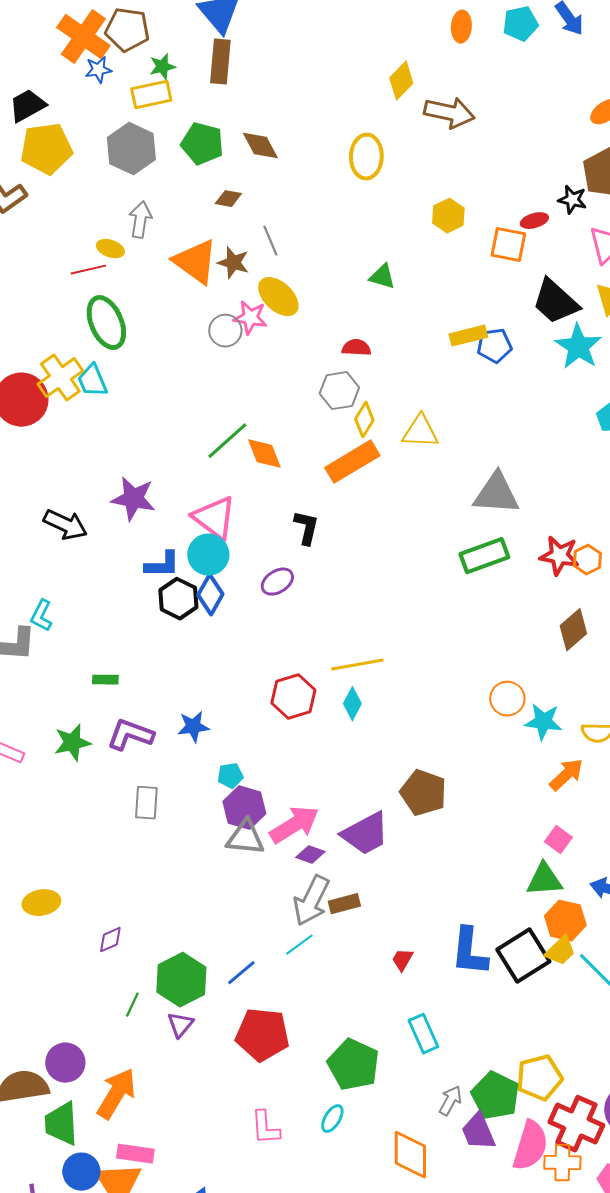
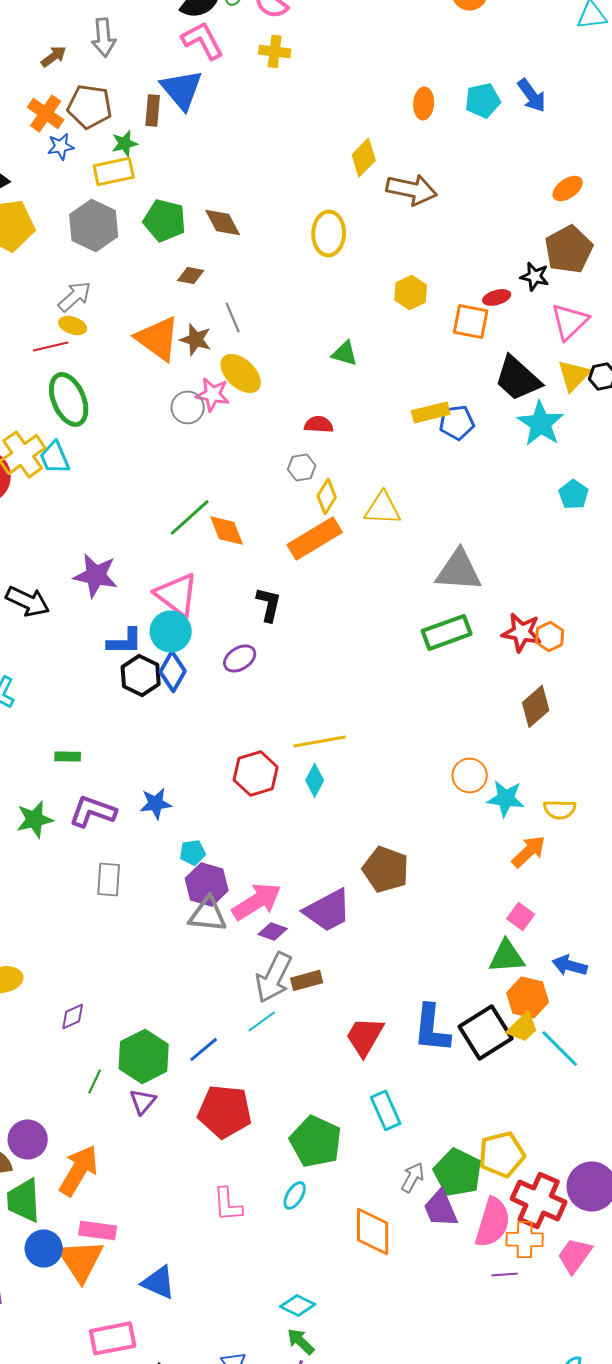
orange cross: (83, 37) -> (46, 113), size x0.7
brown rectangle: (220, 62) -> (153, 110), moved, size x0.7
gray arrow: (140, 220) -> (75, 296), moved, turned 39
gray hexagon: (339, 391) -> (302, 467), size x0.7
red trapezoid: (402, 960) -> (365, 1036), size x1.8

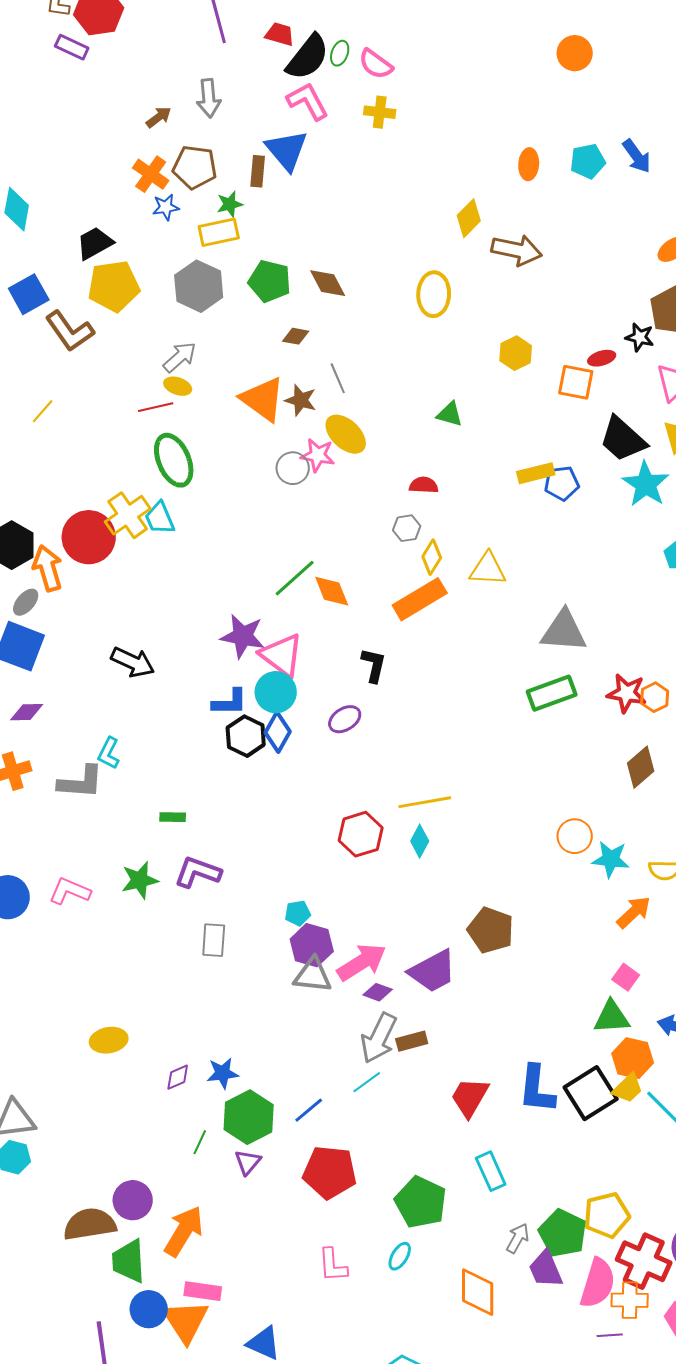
purple star: (96, 575) -> (243, 636), moved
blue star: (156, 803) -> (223, 1073), moved

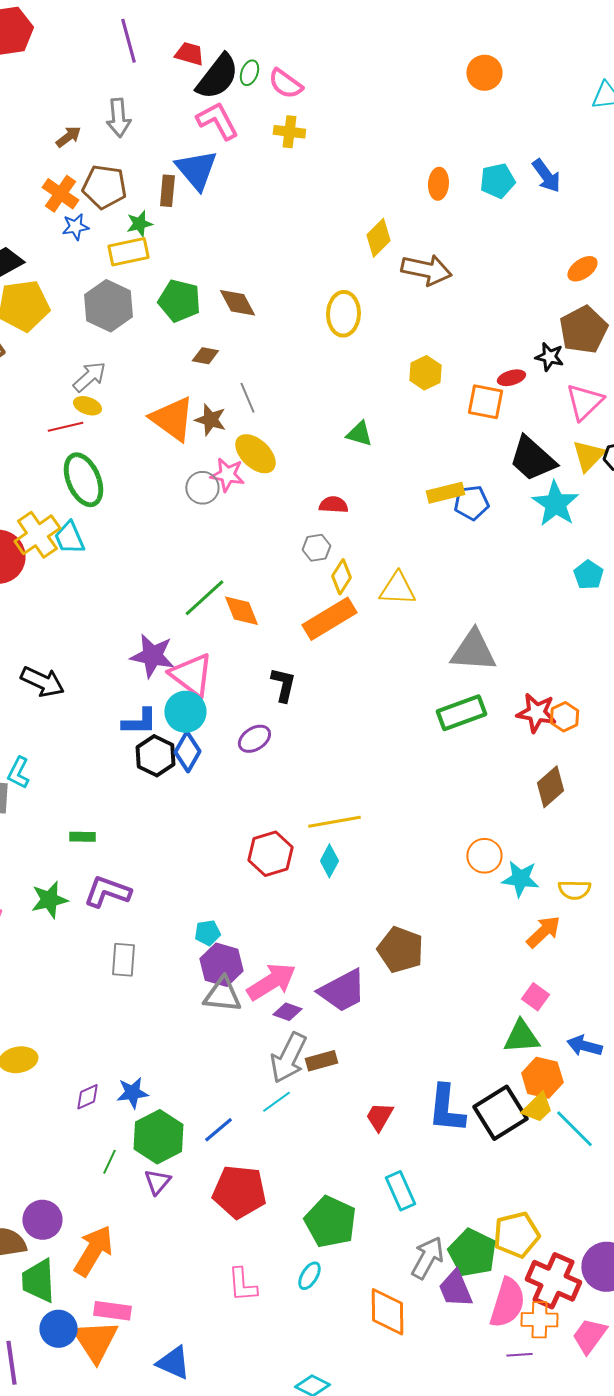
red trapezoid: (470, 1097) -> (379, 1117), size x0.7
gray arrow: (518, 1238) -> (427, 1258), size x1.4

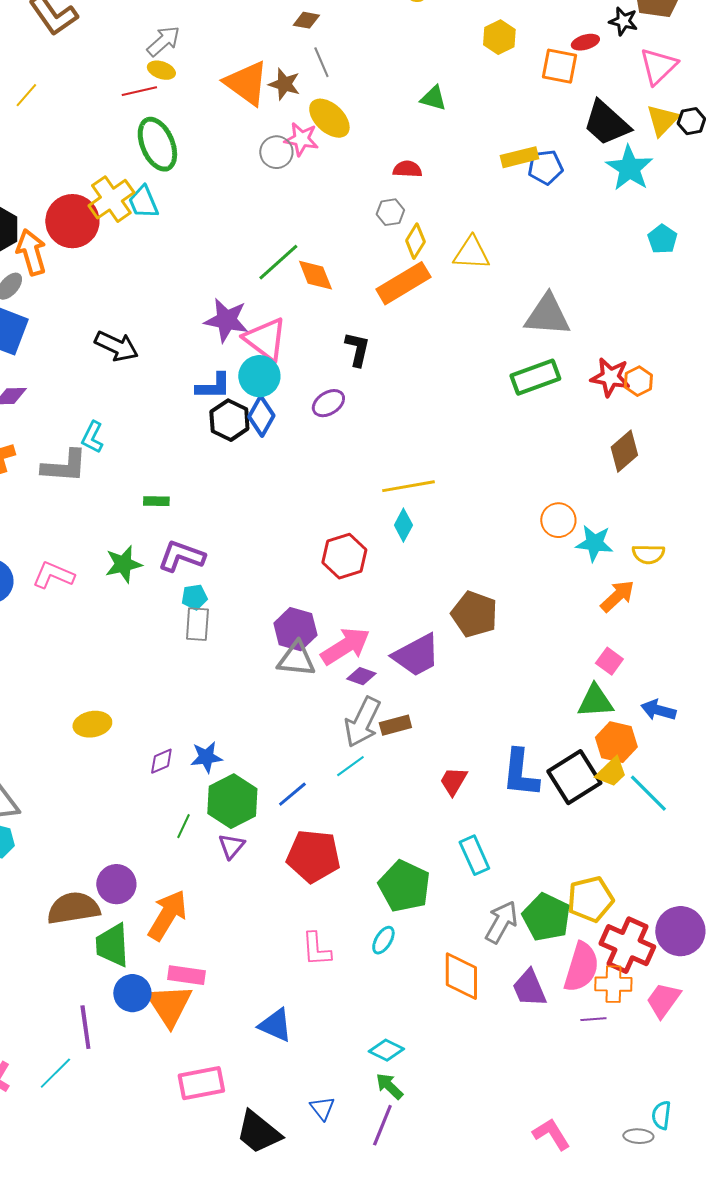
brown diamond: (205, 356) -> (306, 20), moved
red hexagon: (270, 854) -> (344, 556), moved
cyan pentagon: (207, 933) -> (194, 597), moved
purple trapezoid: (455, 1289) -> (529, 988), moved
blue triangle: (173, 1363) -> (275, 1025), moved

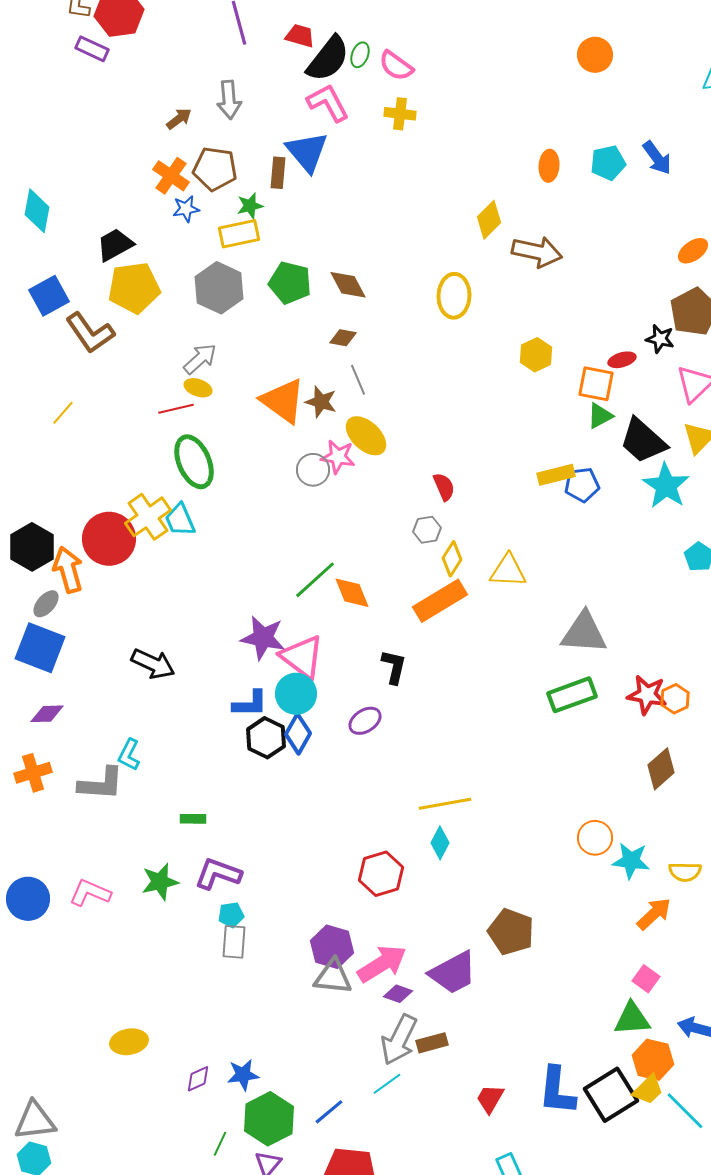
green triangle: (433, 98) -> (600, 416), moved, turned -44
red semicircle: (407, 169) -> (444, 487), turned 64

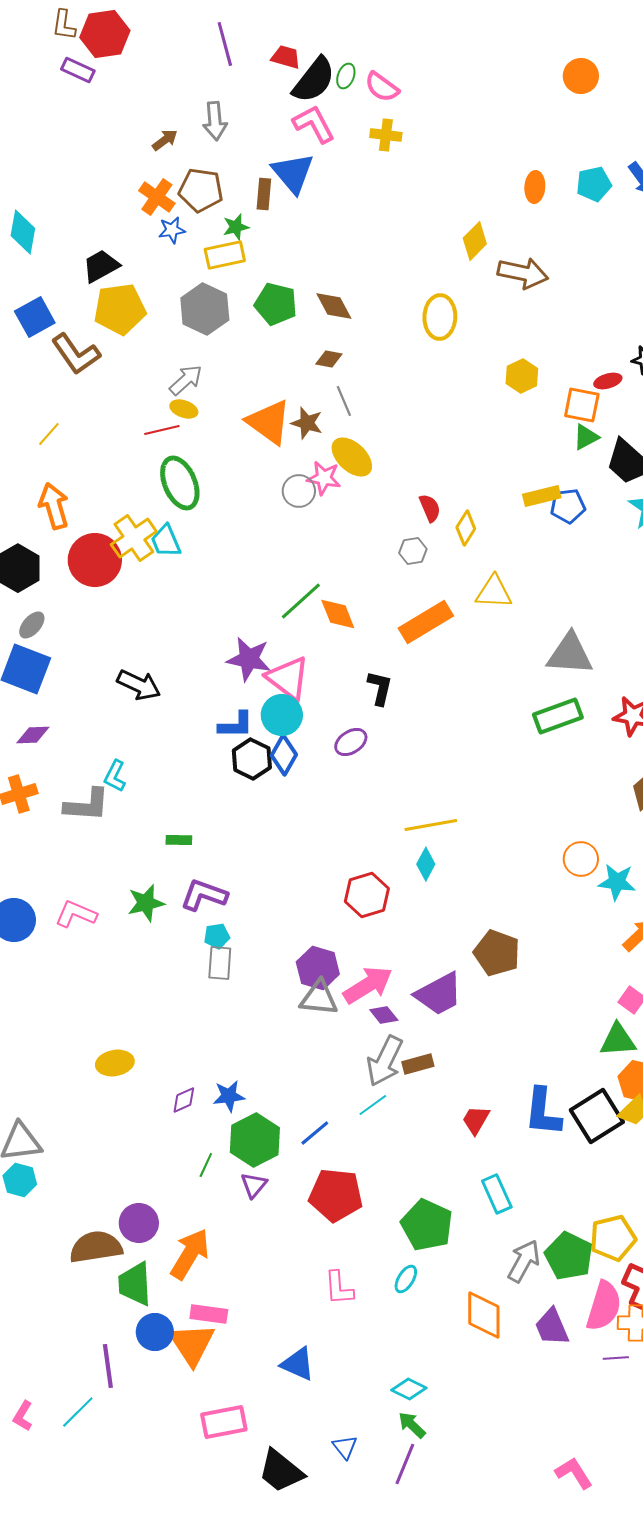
yellow diamond: (452, 559) -> (466, 528), moved
orange arrow: (68, 570) -> (54, 506), moved
purple diamond: (398, 994) -> (384, 1015), turned 32

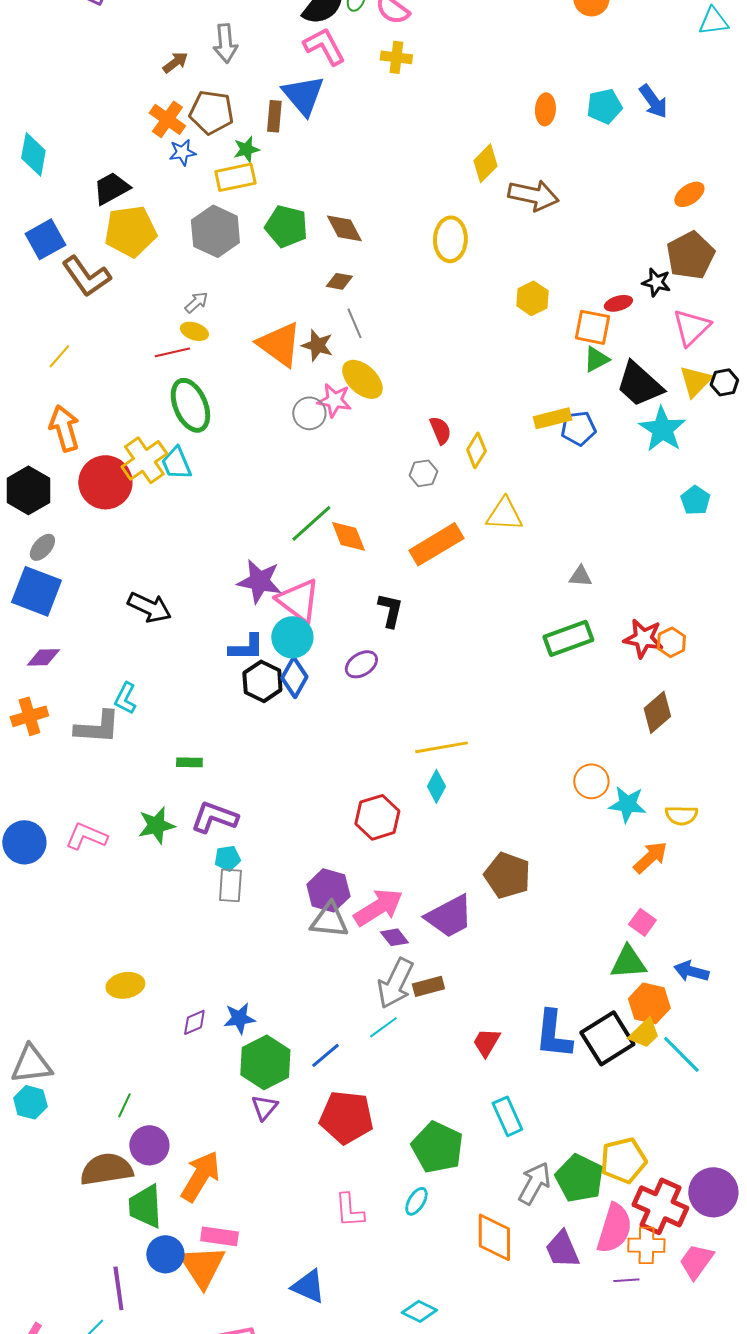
gray arrow: (186, 380) -> (196, 302), size x0.7
gray triangle: (570, 654) -> (580, 576), size x0.5
green line: (206, 1165) -> (124, 1105), moved

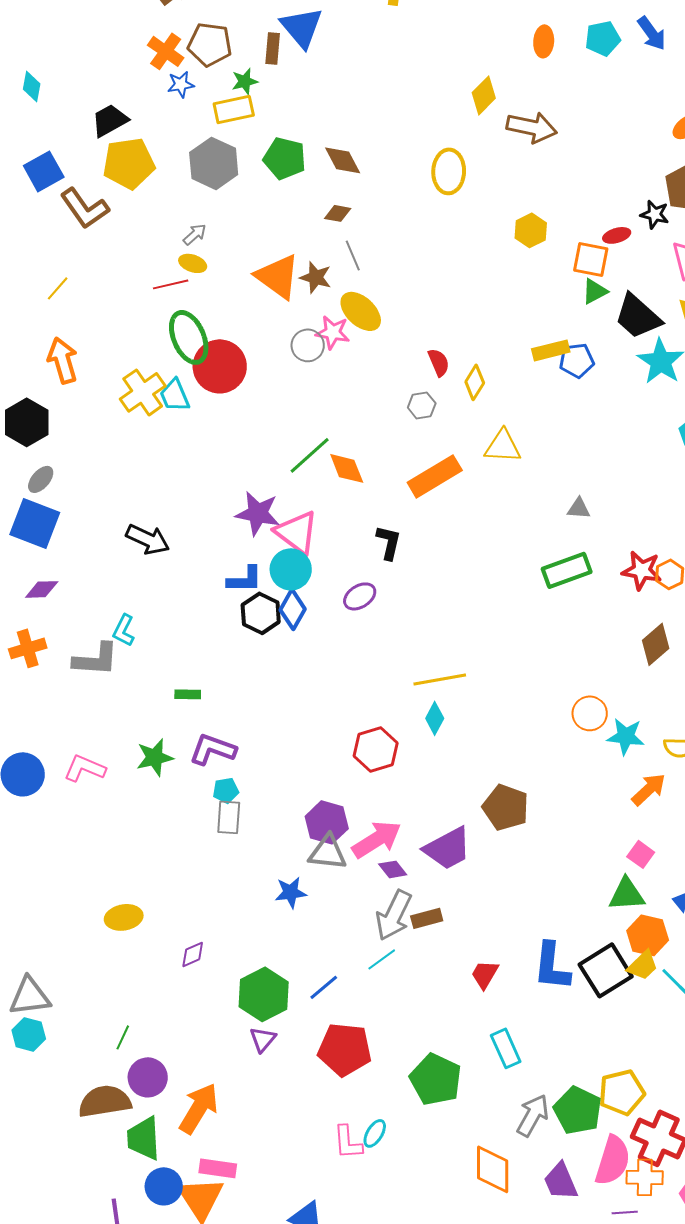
cyan diamond: (33, 154) -> (32, 86), size x0.7
red circle: (105, 482) -> (220, 366), moved
blue star: (239, 1018) -> (291, 892), moved
cyan ellipse: (416, 1201) -> (375, 1133), moved

